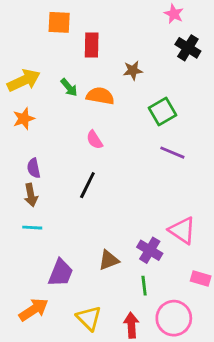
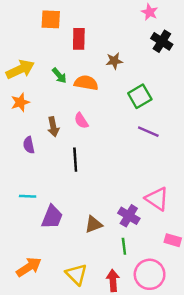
black line: (87, 185) -> (75, 160), turned -30
brown arrow: (31, 195) -> (53, 127), moved
purple trapezoid: (61, 273) -> (52, 217), moved

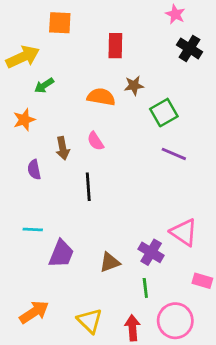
red rectangle: (79, 39) -> (115, 46), moved
brown star: (114, 61) -> (134, 86), moved
yellow arrow: (20, 69) -> (23, 57), moved
green arrow: (59, 75) -> (44, 86), moved, turned 98

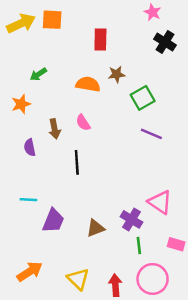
yellow arrow: (23, 57) -> (21, 23), moved
green line: (145, 288) -> (139, 245), moved

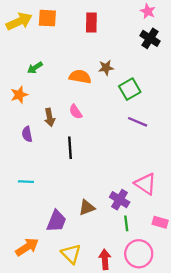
pink star: (153, 12) -> (148, 11), moved
red rectangle: (100, 40) -> (91, 23), moved
purple trapezoid: (53, 221) -> (56, 221), moved

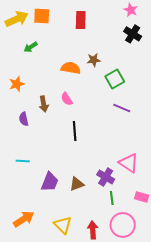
green arrow: (35, 68) -> (31, 47), moved
black line: (70, 148) -> (75, 131), moved
purple trapezoid: (56, 221) -> (50, 182), moved

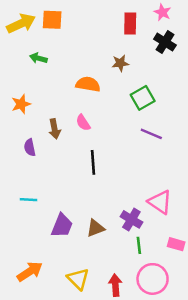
red rectangle: (81, 20) -> (130, 23), moved
green arrow: (31, 47) -> (38, 58), turned 48
brown star: (94, 60) -> (120, 63), moved

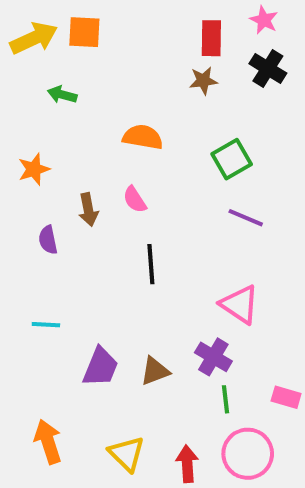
brown star: (120, 63) -> (203, 81), moved
pink triangle: (160, 202) -> (240, 304), moved
orange arrow: (30, 272) -> (48, 442), turned -75

